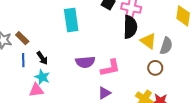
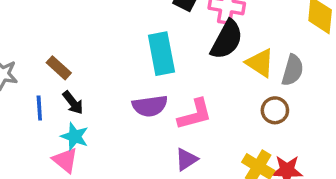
cyan rectangle: (71, 20) -> (161, 54), moved
black semicircle: (130, 27) -> (227, 40), turned 30
brown rectangle: (22, 38) -> (59, 68), moved
pink triangle: (36, 90) -> (65, 160), turned 49

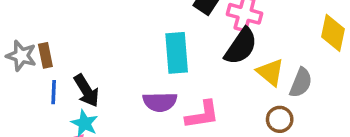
brown rectangle: (59, 68) -> (45, 55), moved, turned 30
black arrow: (73, 103) -> (86, 91), size x1.4

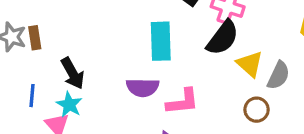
blue line: (54, 92) -> (32, 96), moved

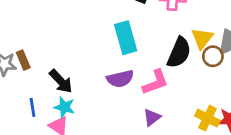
black semicircle: (223, 38) -> (179, 53), moved
yellow triangle: (250, 64) -> (202, 38), turned 40
brown circle: (257, 110) -> (213, 56), moved

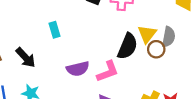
cyan rectangle: (126, 38) -> (54, 30), moved, size x0.6
black arrow: (61, 81) -> (26, 57), moved

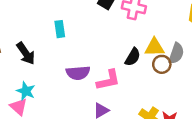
yellow triangle: (147, 34) -> (154, 47), turned 42
black semicircle: (128, 46) -> (133, 57), size x0.7

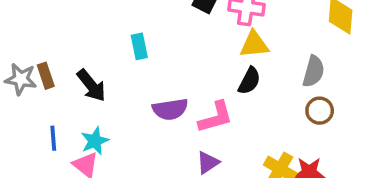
yellow triangle: (154, 47) -> (254, 45), moved
brown circle: (162, 64) -> (320, 111), moved
cyan star: (26, 91) -> (95, 141), turned 30

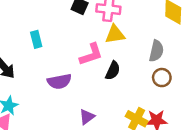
black semicircle: (249, 81) -> (113, 71), moved
pink L-shape: (216, 117) -> (91, 54), moved

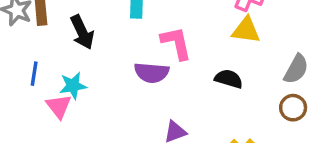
pink L-shape: (91, 54) -> (176, 43), moved, turned -100
black semicircle: (113, 71) -> (229, 79), turned -114

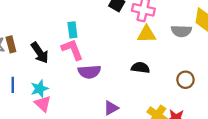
pink L-shape: (176, 43) -> (72, 50), moved
gray semicircle: (296, 69) -> (181, 31), moved, turned 72
pink triangle: (59, 106) -> (43, 104), moved

